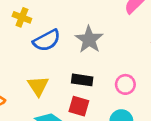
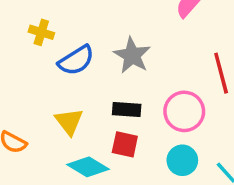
pink circle: (125, 84) -> (184, 111), size x1.5

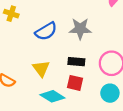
yellow cross: (41, 32) -> (11, 14), moved
gray star: (132, 55) -> (80, 29), turned -30

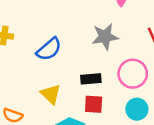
gray star: (80, 29) -> (105, 37), moved

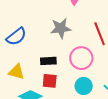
yellow triangle: (51, 94) -> (16, 72), turned -30

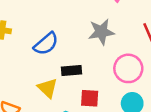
black rectangle: (48, 61) -> (72, 70), moved
yellow triangle: (16, 72) -> (47, 88), turned 30

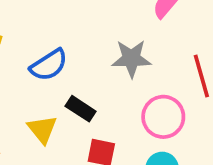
black rectangle: (72, 70) -> (81, 109), turned 30

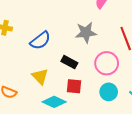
black rectangle: (81, 109) -> (69, 62), moved

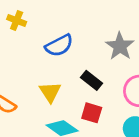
gray star: (86, 32) -> (120, 46), turned 30

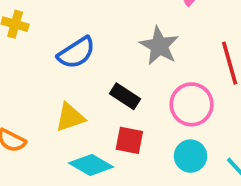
yellow triangle: (50, 92) -> (70, 117), turned 50

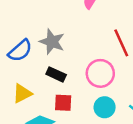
gray star: (159, 46) -> (52, 42), moved

